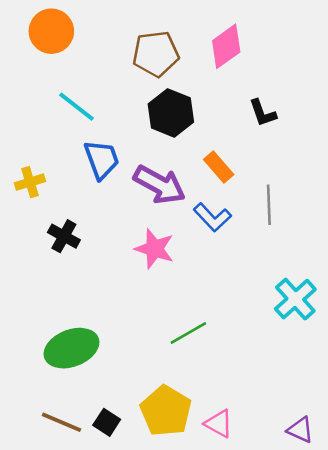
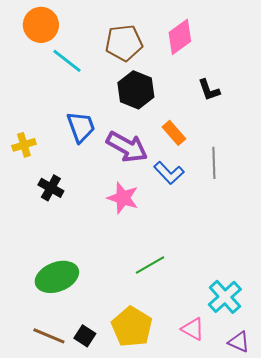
cyan line: (77, 107) -> (67, 61), moved
cyan cross: (295, 299) -> (225, 297), moved
pink triangle: (219, 424) -> (193, 329), moved

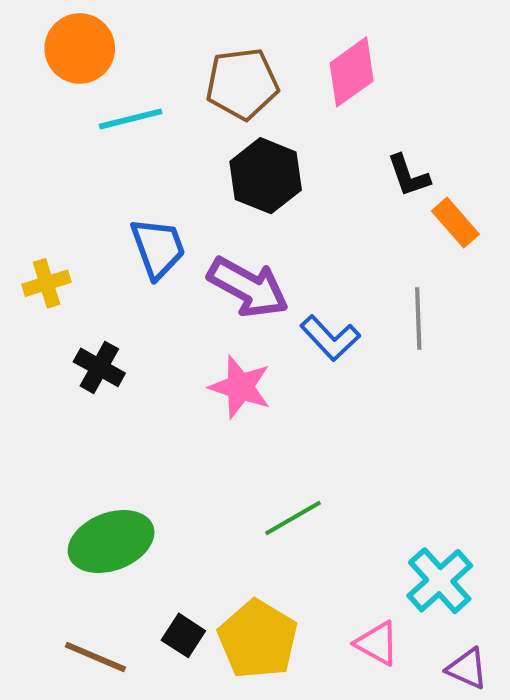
cyan line: (67, 61) -> (131, 119), turned -52
orange rectangle: (174, 133) -> (455, 223), moved
black square: (85, 336) -> (183, 635), moved

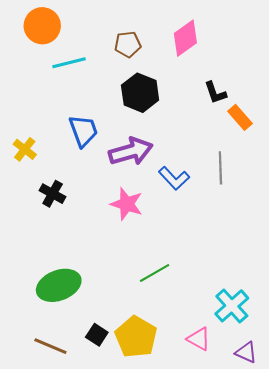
brown pentagon: (242, 84) -> (128, 44), size x0.7
yellow cross: (47, 283) -> (25, 149), turned -35
purple arrow: (248, 287) -> (131, 151), turned -45

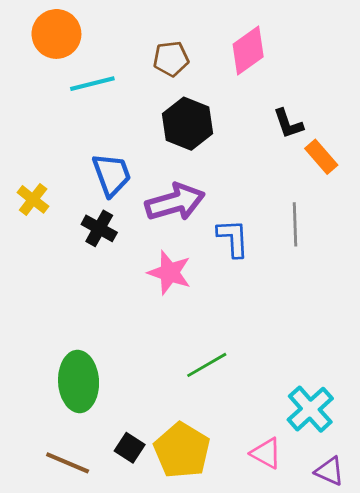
blue L-shape: (174, 178) -> (233, 238), turned -140
black cross: (53, 194) -> (99, 228), moved
green ellipse: (59, 285) -> (79, 382), turned -72

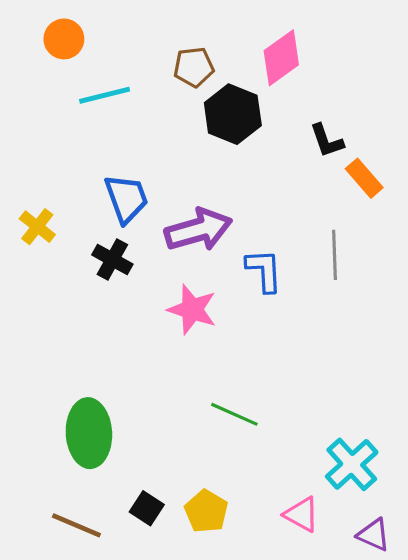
orange circle: (56, 34) -> (64, 39), size x0.7
black hexagon: (187, 124) -> (233, 114), moved
green line: (207, 365) -> (234, 414), turned 54
yellow pentagon: (182, 450) -> (206, 511), size x0.7

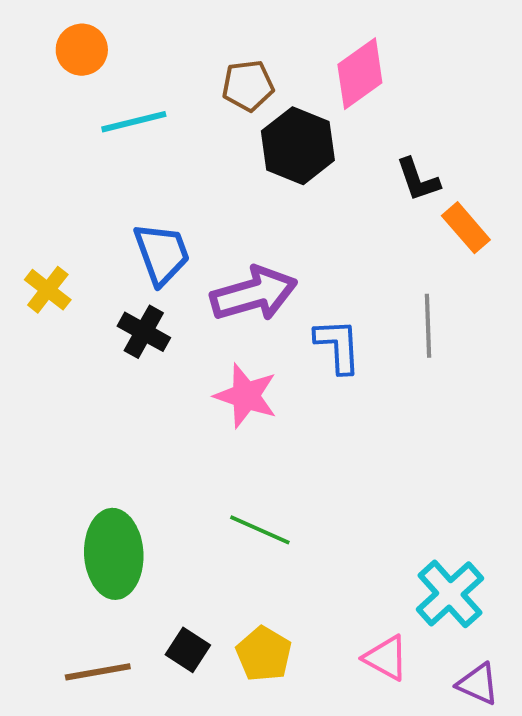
green line: (234, 414) -> (260, 530), moved
brown line: (76, 525) -> (98, 672), turned -33

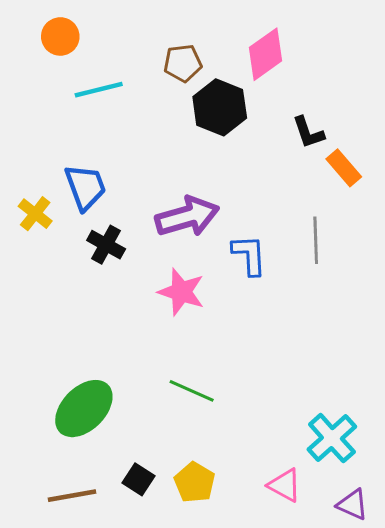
blue trapezoid: (162, 254) -> (85, 187), moved
green ellipse: (114, 554) -> (84, 409), turned 48

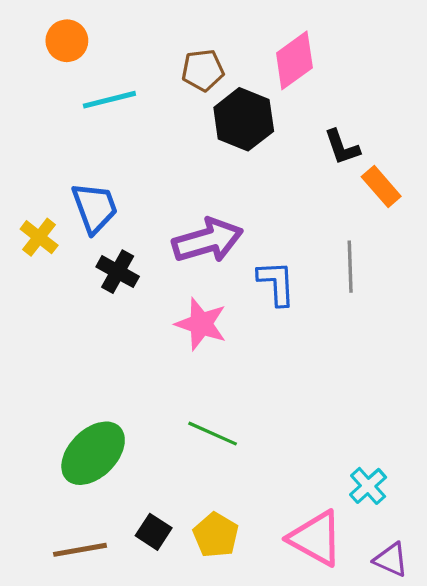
cyan cross: (332, 438) -> (368, 486), size x0.7
pink triangle: (285, 485) -> (316, 538), size x1.5

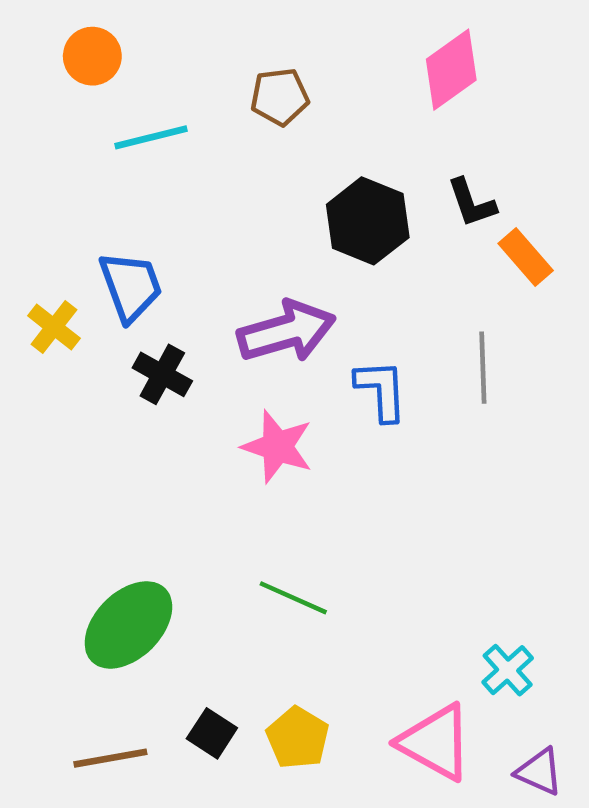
pink diamond: (294, 60) -> (451, 70), moved
black hexagon: (244, 119) -> (368, 221), moved

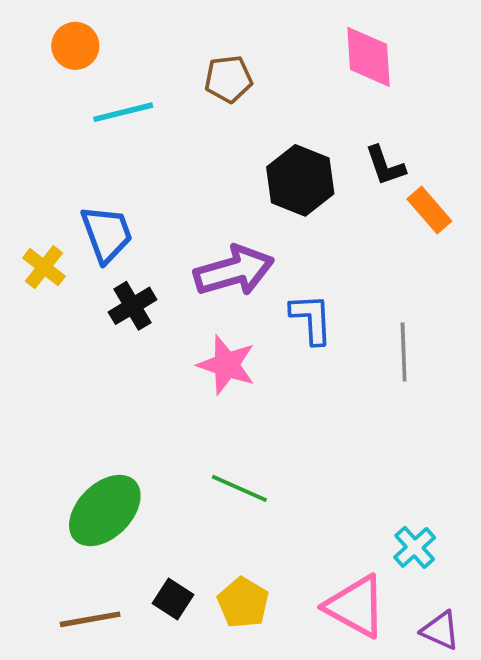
pink diamond: (451, 70) -> (369, 57), turned -58
gray line: (483, 368) -> (404, 352), moved
black cross: (162, 374) -> (132, 306), turned 30

